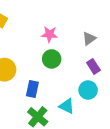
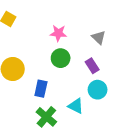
gray triangle: (89, 39) -> (99, 37), turned -40
purple rectangle: (93, 66) -> (92, 66), moved

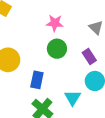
cyan triangle: (76, 106) -> (73, 98), turned 35

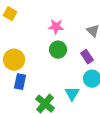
blue rectangle: (37, 80) -> (20, 82), moved

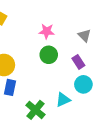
cyan triangle: (72, 94) -> (63, 100), turned 35

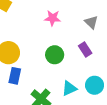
green circle: (49, 55) -> (55, 55), moved
cyan circle: (83, 84) -> (95, 85), moved

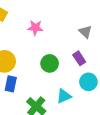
pink star: (53, 18) -> (35, 28), moved
cyan circle: (95, 85) -> (88, 82), moved

